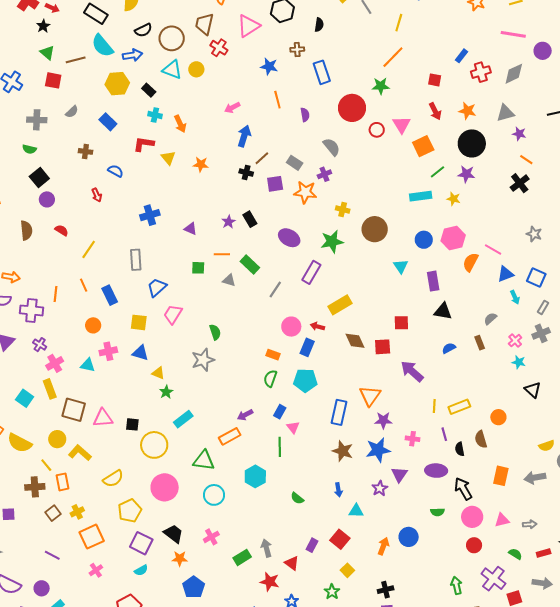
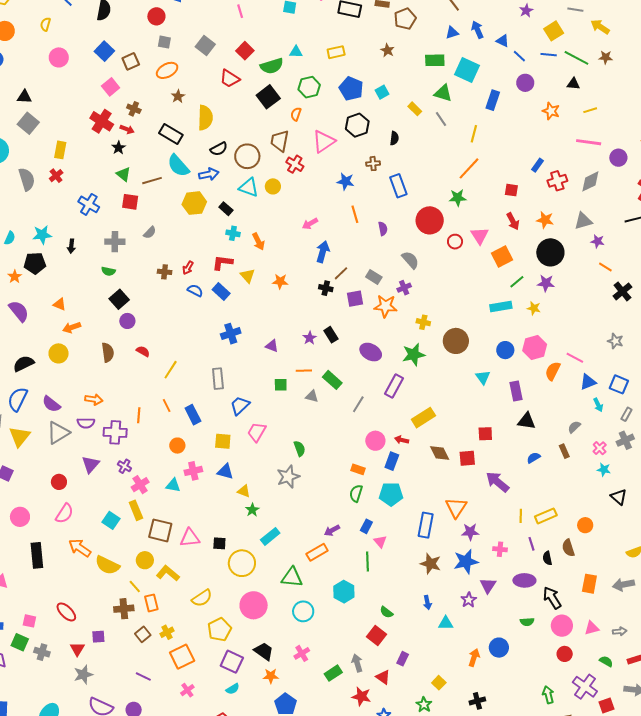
blue rectangle: (108, 122) -> (221, 292), moved
black cross: (520, 183) -> (622, 291), moved
red arrow: (97, 195) -> (188, 268), moved, turned 56
red square: (340, 539) -> (376, 635), moved

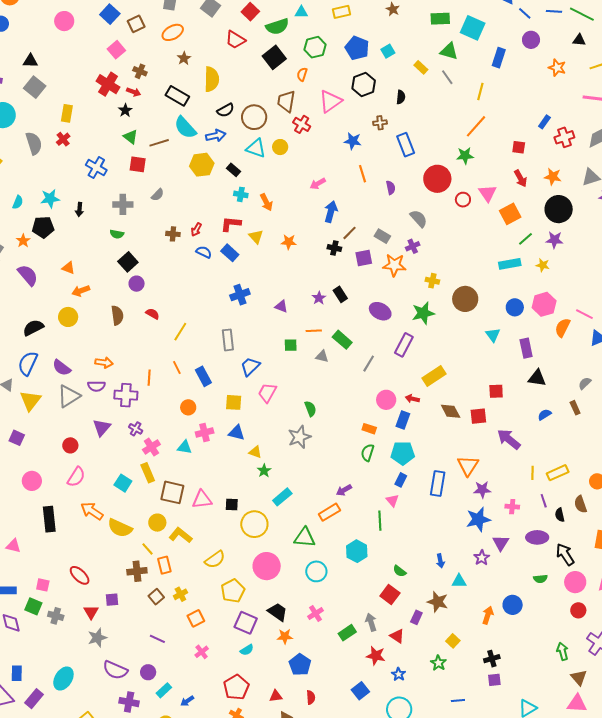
blue rectangle: (366, 526) -> (401, 480), moved
brown star: (431, 564) -> (438, 602), moved
orange square: (182, 657) -> (196, 618), size x0.7

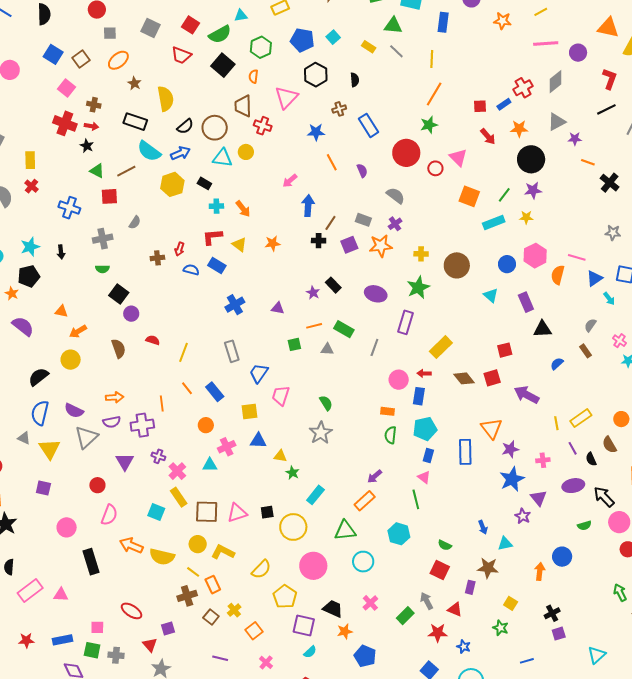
blue rectangle: (544, 122) -> (504, 104), moved, turned 32
orange square: (510, 214) -> (469, 196), moved, turned -30

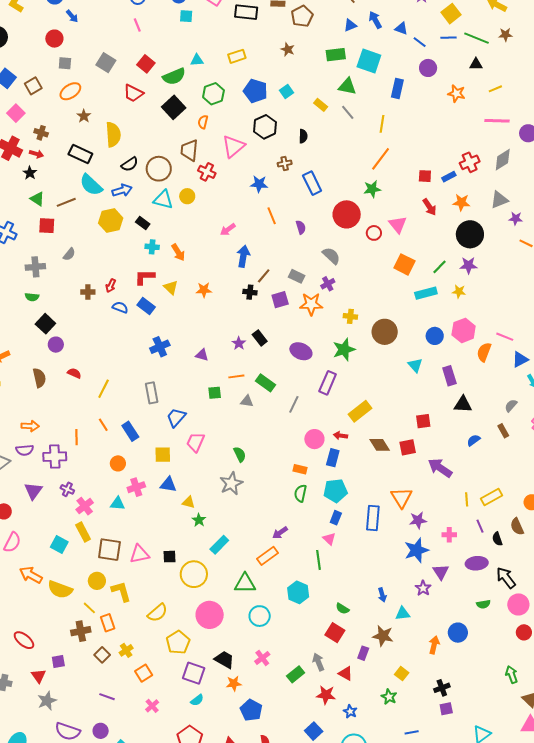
yellow L-shape: (223, 552) -> (121, 591), turned 40

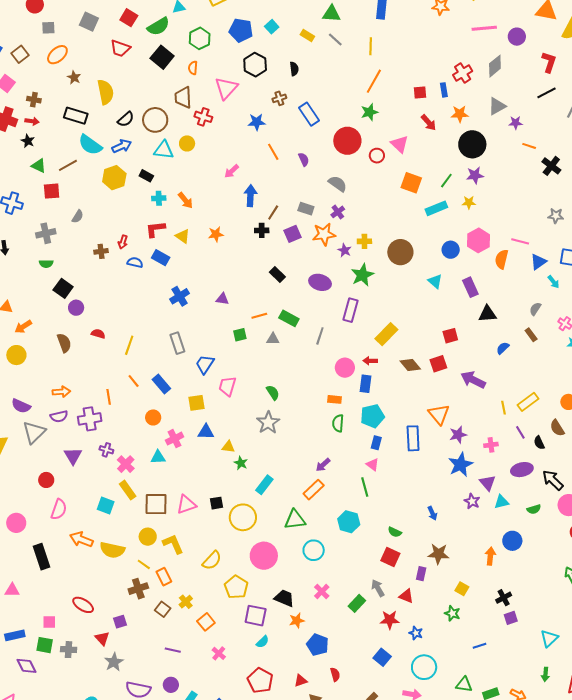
blue rectangle: (449, 177) -> (444, 90), turned -64
purple star: (239, 343) -> (345, 250), moved
cyan triangle: (403, 614) -> (501, 502), moved

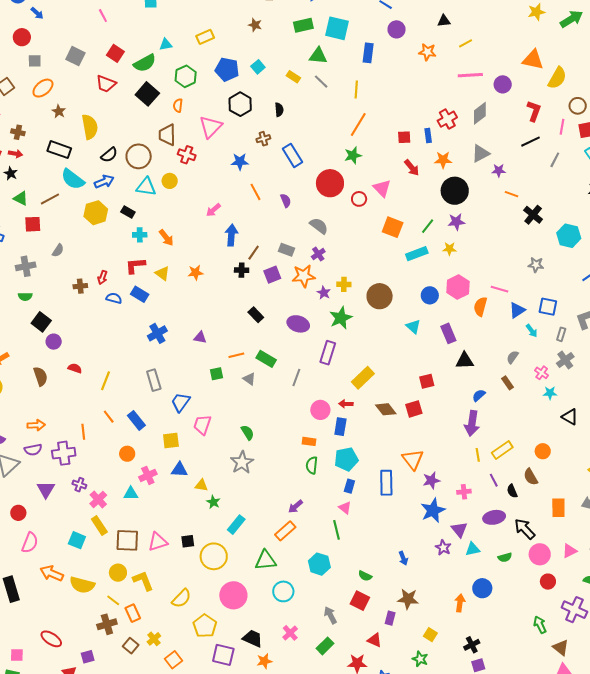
gray triangle: (273, 339) -> (249, 379), turned 32
purple arrow: (473, 380) -> (472, 423), moved, turned -110
gray arrow: (378, 588) -> (330, 615), moved

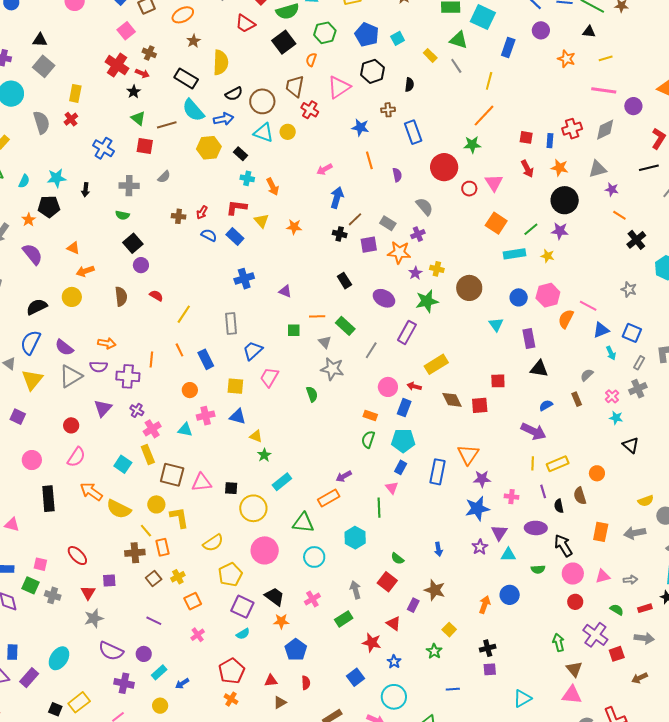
purple arrow: (472, 423) -> (534, 431), turned -85
gray star: (242, 462) -> (332, 369), moved, turned 30

